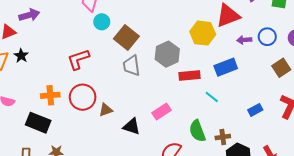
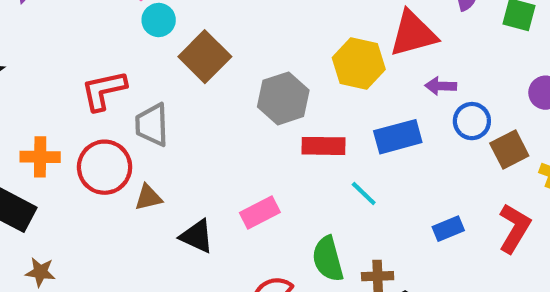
blue circle: (267, 37) -> (472, 121), moved
gray trapezoid: (131, 66) -> (152, 125), moved

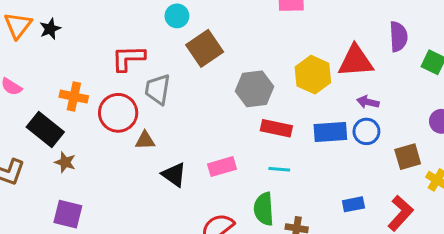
blue circle: (472, 121) -> (366, 131), moved
cyan line: (364, 193) -> (279, 169), moved, turned -50
brown star: (40, 272) -> (65, 162), moved

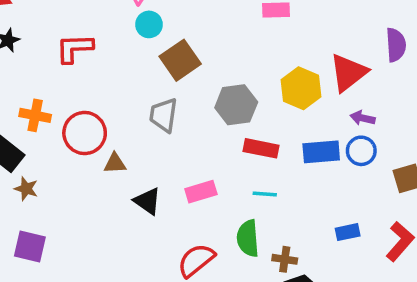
red L-shape: (128, 58) -> (74, 48), moved
red triangle: (356, 61) -> (348, 73), turned -33
gray trapezoid: (158, 89) -> (164, 115), moved

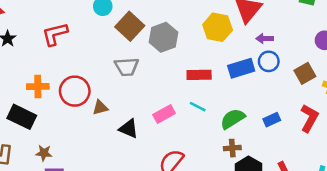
gray hexagon: (236, 105) -> (163, 37), moved
gray trapezoid: (164, 115) -> (127, 67), turned -90
brown star: (26, 189) -> (44, 153), moved
cyan line: (265, 194) -> (198, 107), moved, turned 35
green semicircle: (248, 238) -> (233, 119), moved, turned 75

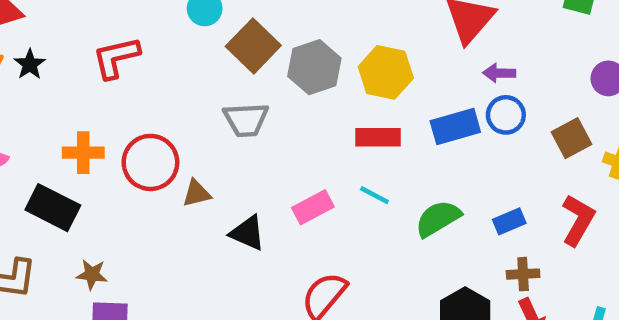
yellow hexagon: (218, 27) -> (386, 72), moved
brown cross: (232, 148) -> (523, 274), moved

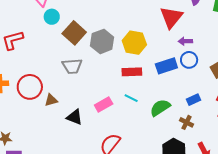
blue rectangle: (509, 221) -> (194, 100), moved
brown cross: (523, 274) -> (186, 122), moved, turned 32

